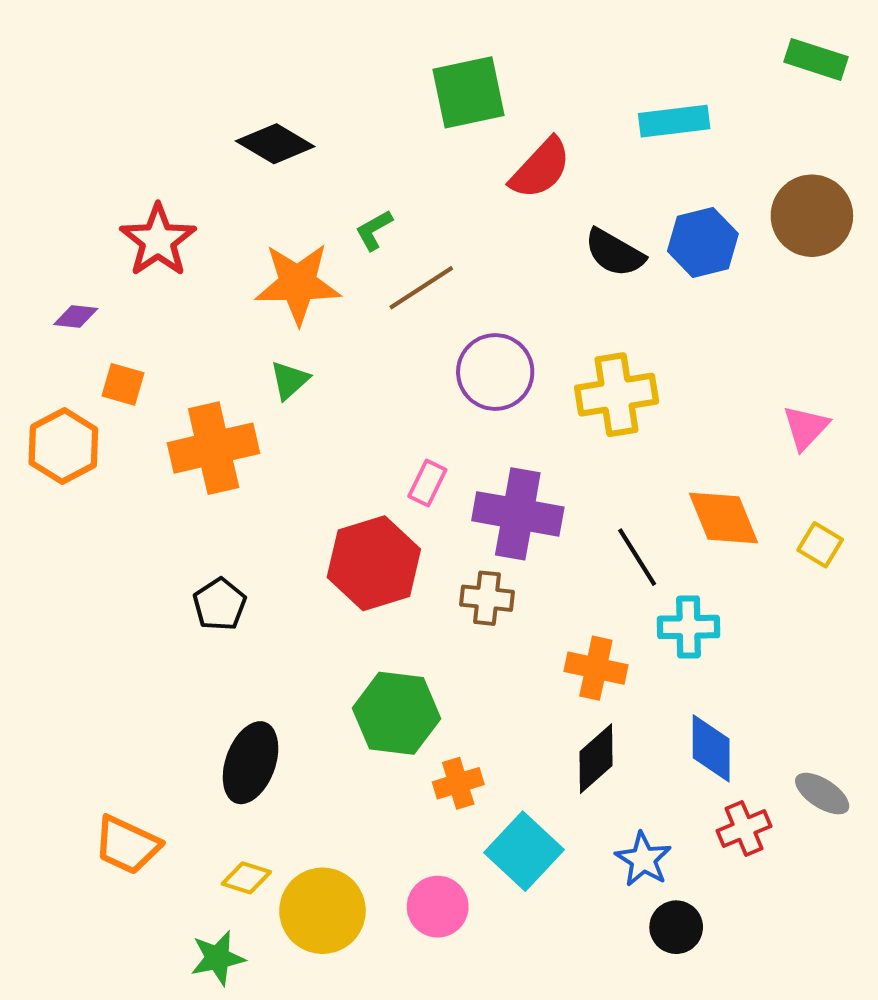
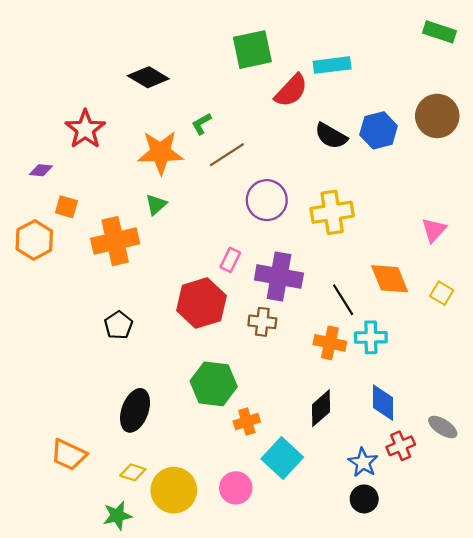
cyan rectangle: (674, 121) -> (332, 65), moved
orange cross: (596, 668) -> (330, 343), moved
blue star: (643, 859) -> (363, 462), moved

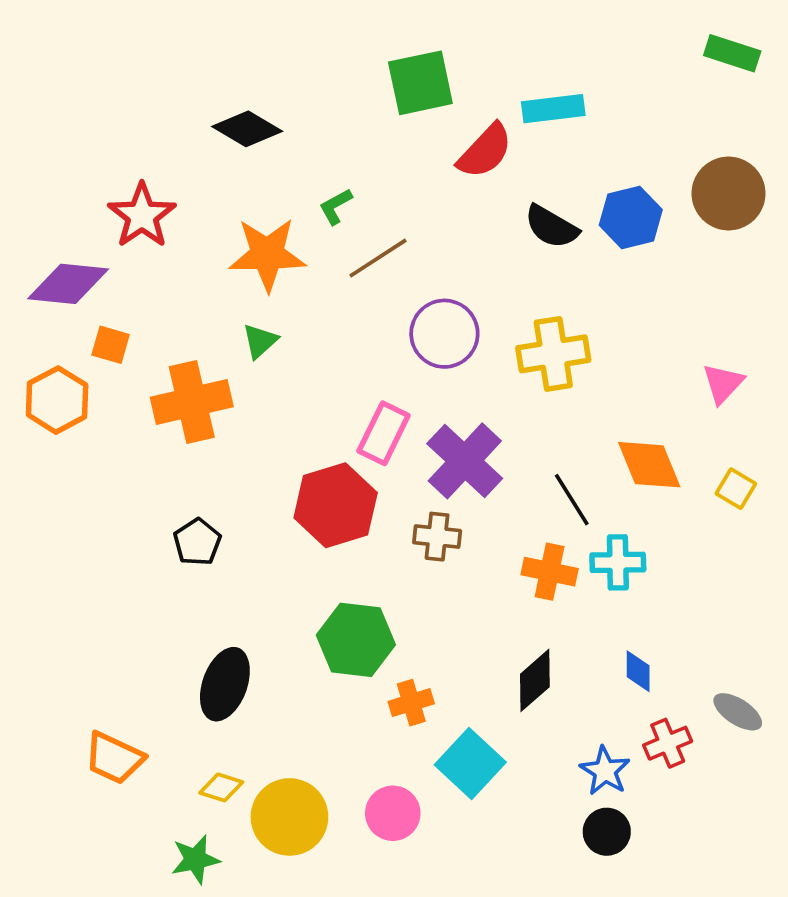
purple diamond: (41, 170) -> (68, 284), size x2.0
pink rectangle: (230, 260) -> (384, 433), size x1.5
purple cross: (279, 276) -> (465, 461), turned 33
blue diamond: (383, 403) -> (638, 671), size x0.7

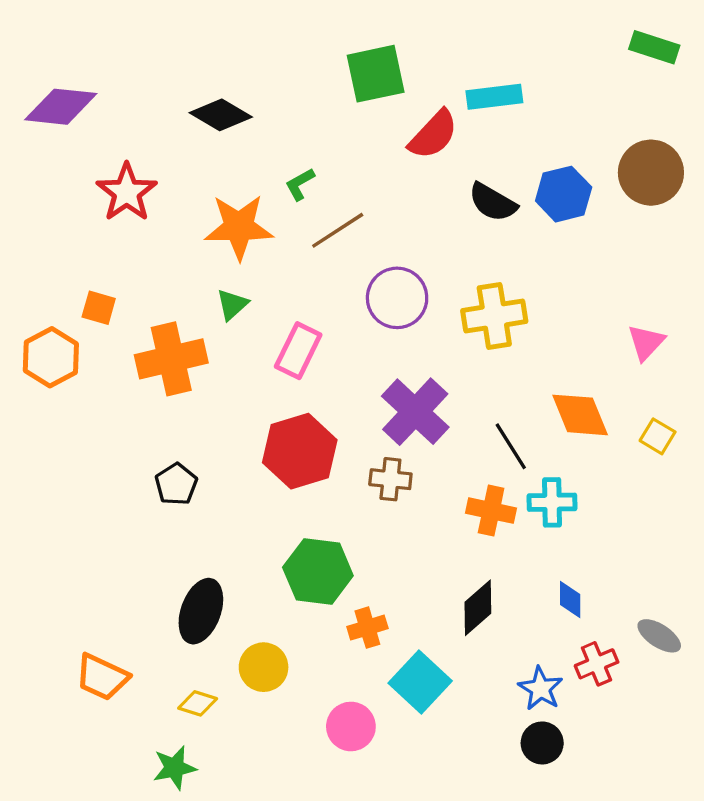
purple diamond: (68, 284) -> (61, 107), moved
pink rectangle: (384, 433) -> (298, 351), moved
yellow circle: (289, 817) -> (264, 667), moved, size x0.7

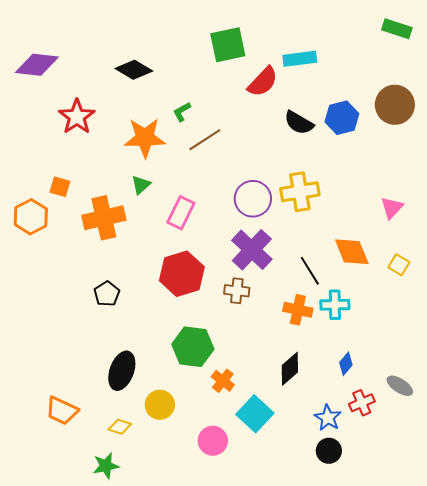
purple circle: (397, 298) -> (253, 199), moved
blue diamond: (570, 600) -> (346, 364), turned 40
orange cross: (367, 628) -> (223, 381), turned -35

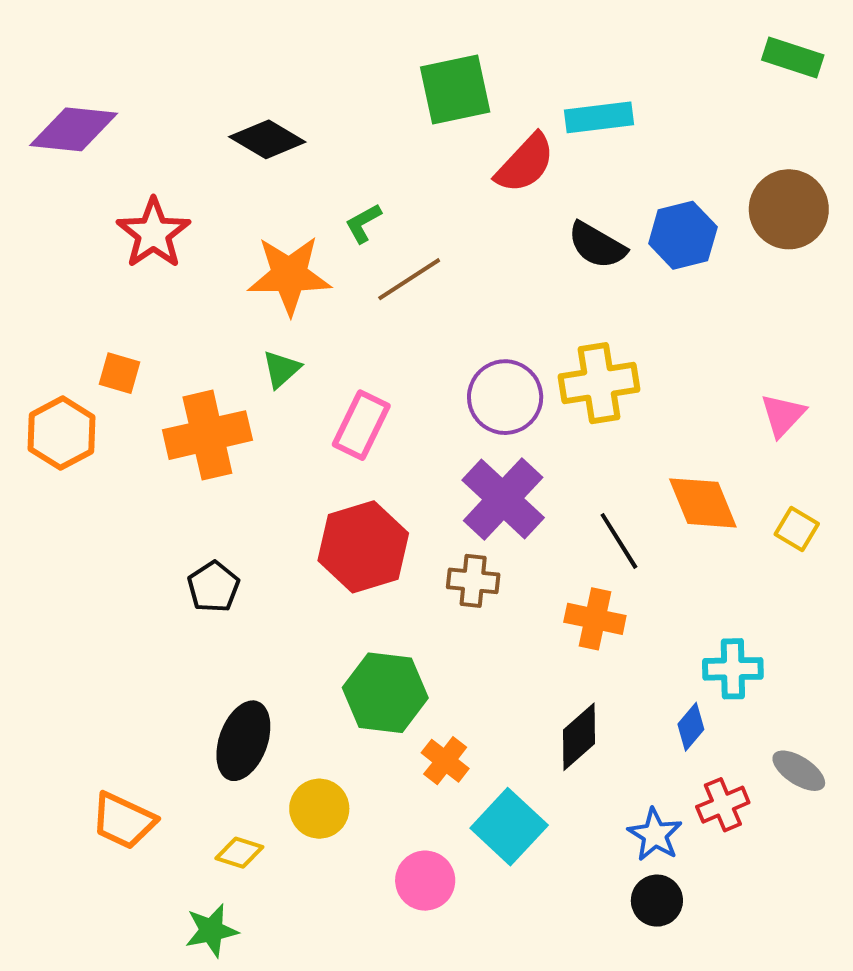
cyan cross: (335, 305) -> (733, 669), moved

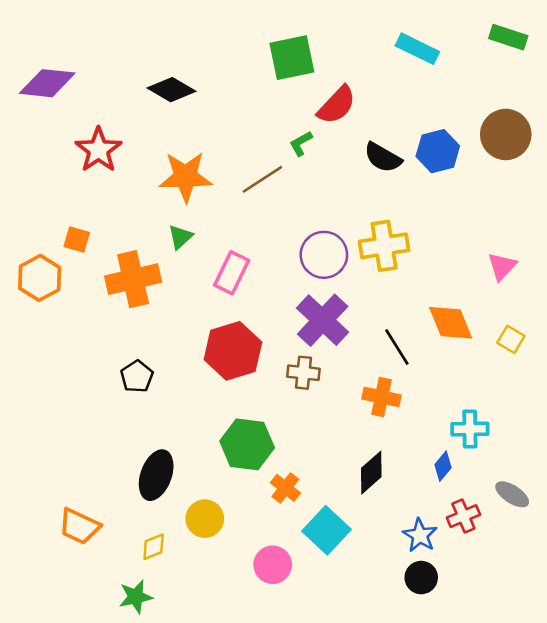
cyan rectangle: (599, 117) -> (417, 49), moved, turned 33
green L-shape: (363, 223) -> (301, 143), moved
yellow diamond: (239, 853) -> (154, 547), turned -40

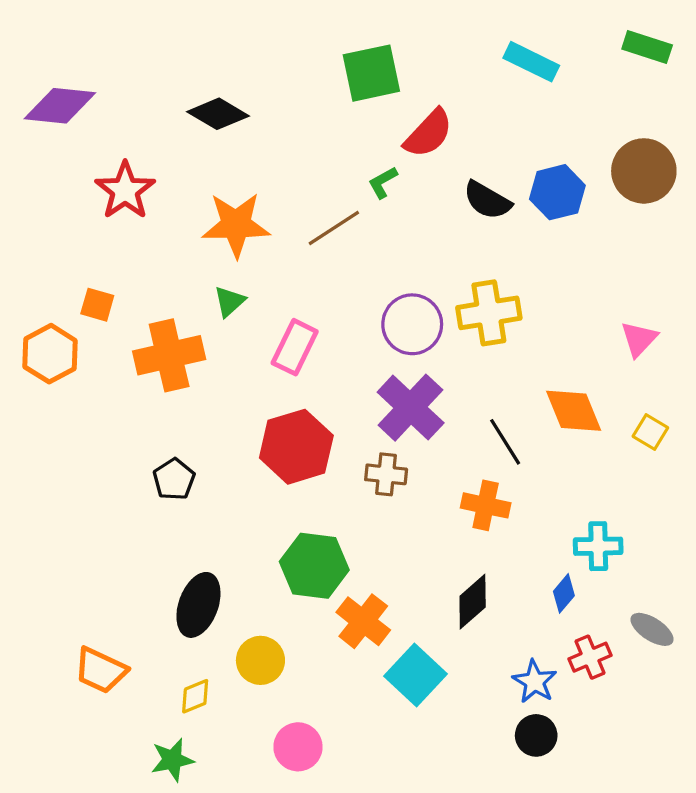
orange cross: (285, 488) -> (363, 621), size x1.4
pink circle: (273, 565) -> (298, 747), moved

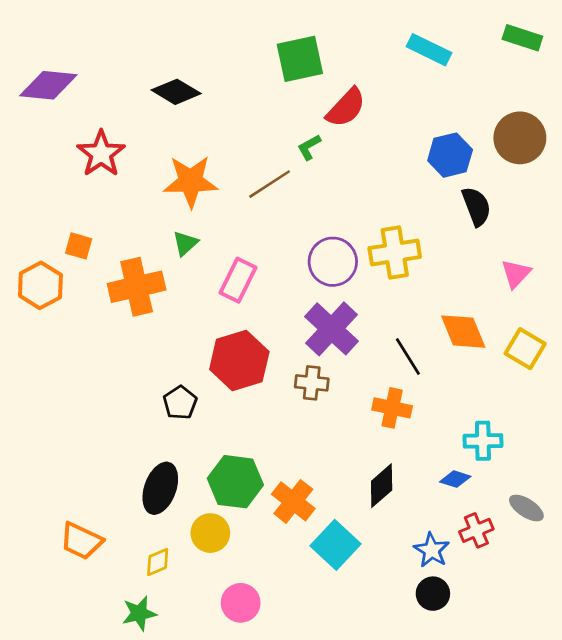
black semicircle: (487, 200) -> (476, 206), moved, turned -141
yellow square: (650, 432) -> (525, 349), size x1.4
black pentagon: (174, 479) -> (180, 403), moved
green hexagon: (314, 566) -> (235, 482), moved
blue diamond: (564, 593) -> (455, 479), turned 68

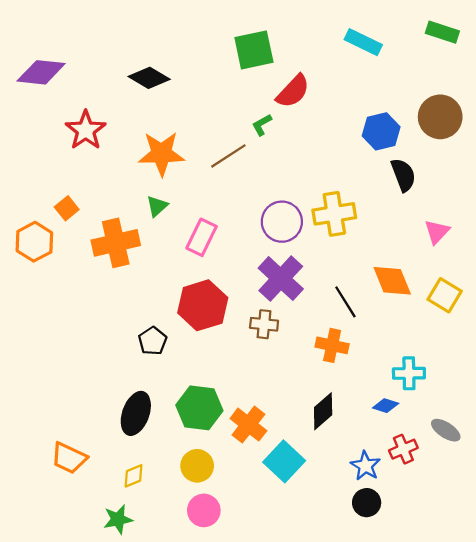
orange square: (79, 246) -> (67, 208), turned 35
yellow circle: (210, 533) -> (197, 466), moved

